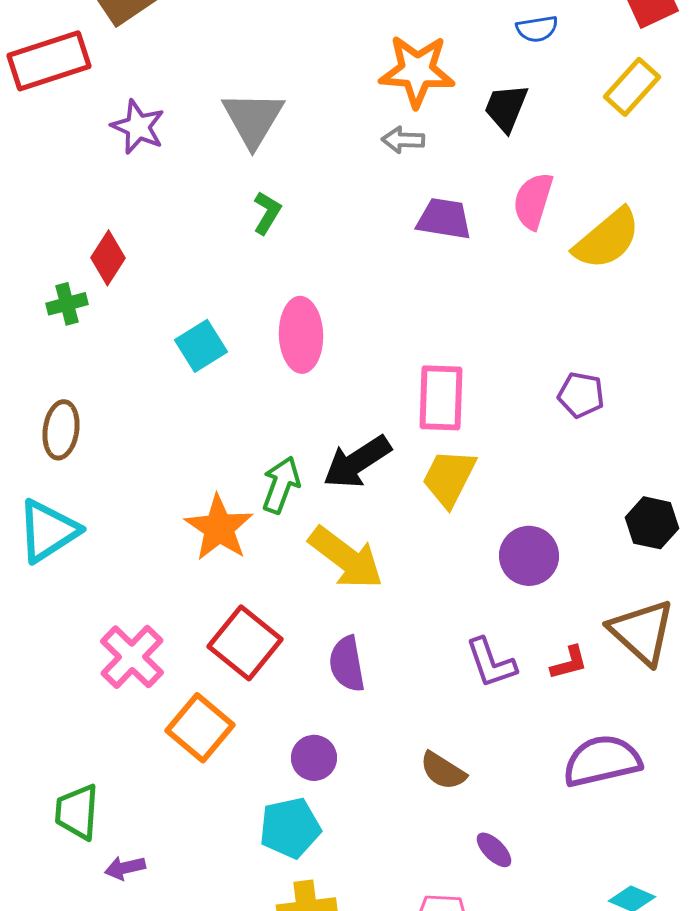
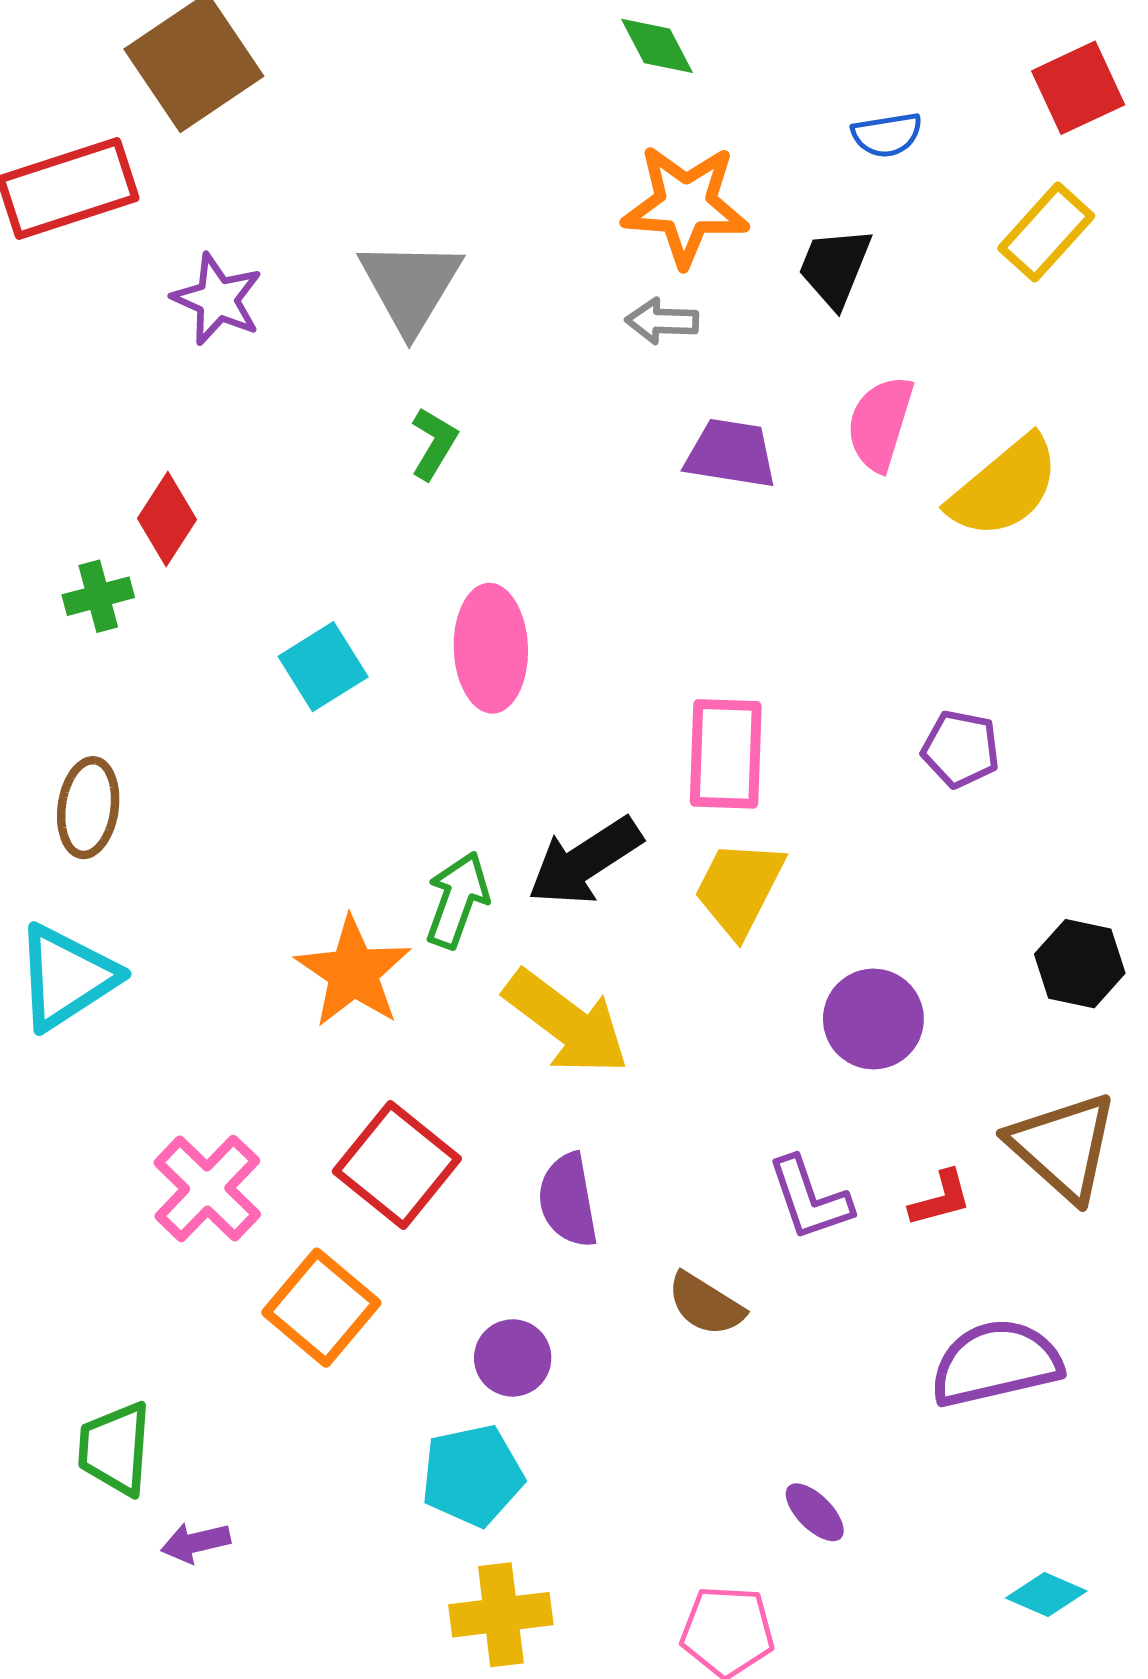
brown semicircle: (443, 771) -> (706, 1304), moved

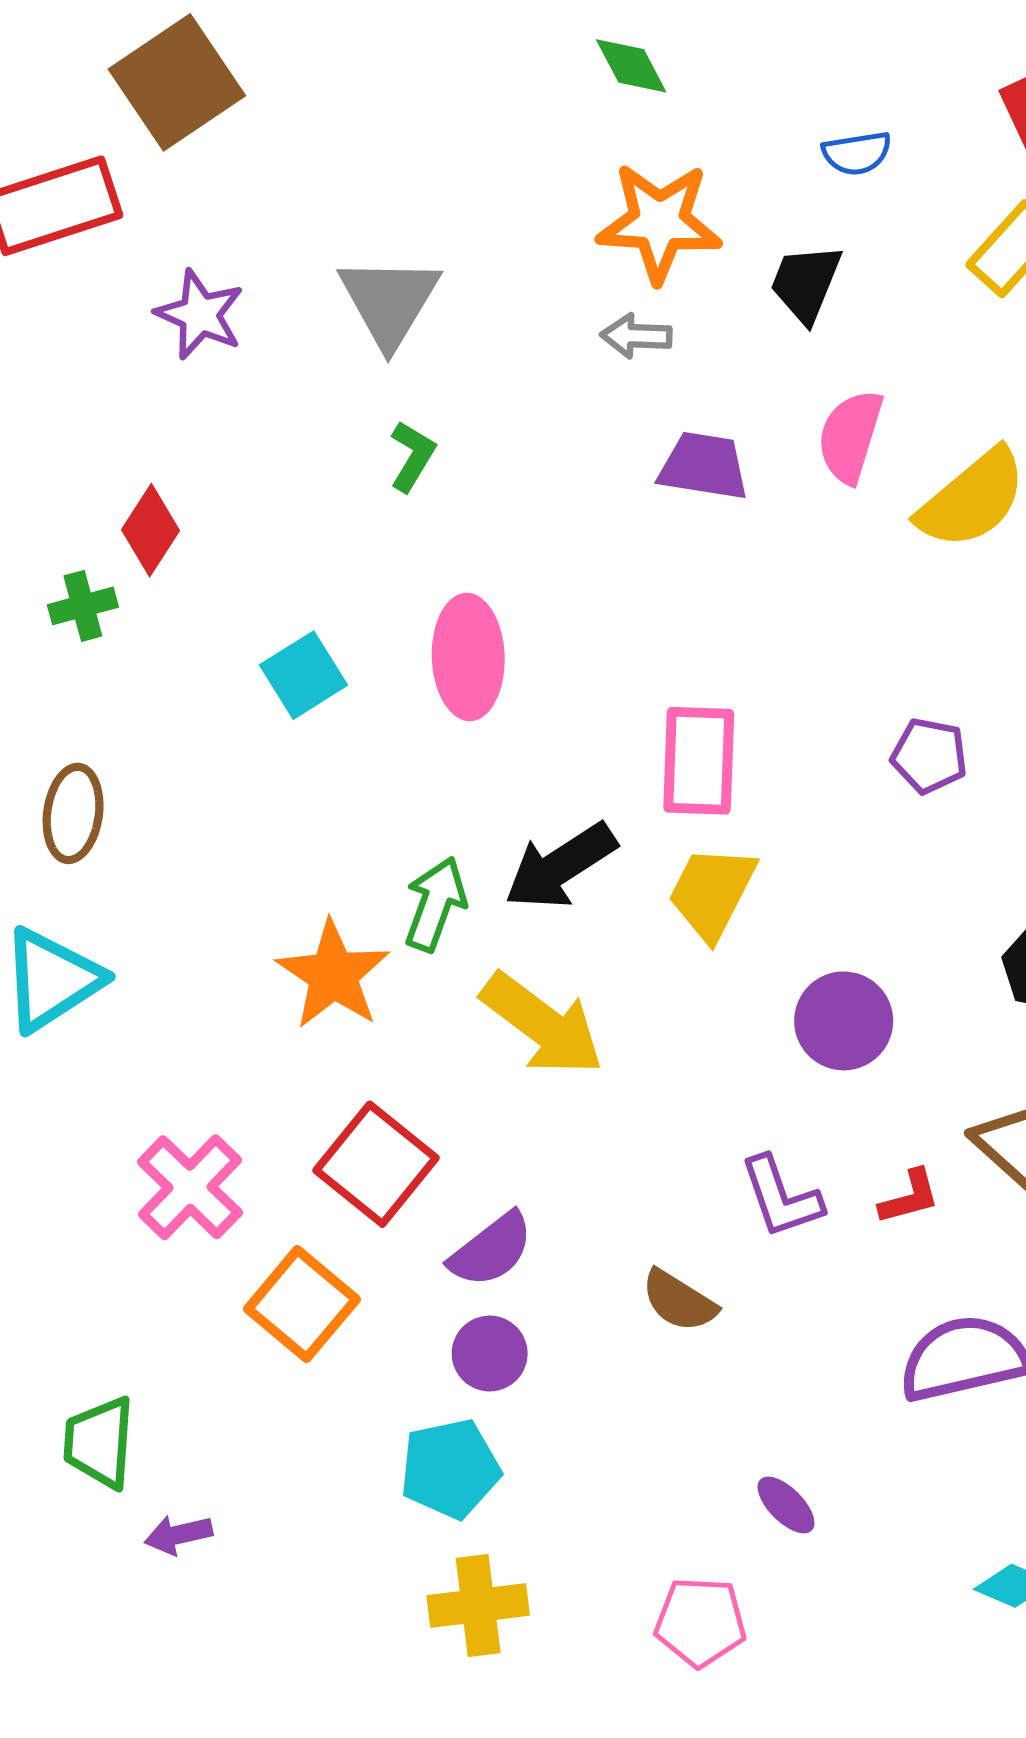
purple semicircle: (568, 1200) -> (491, 1250), moved, turned -118

